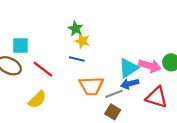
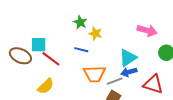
yellow star: (82, 41) -> (95, 34), moved
cyan square: (20, 45) -> (39, 45), moved
pink arrow: (150, 66) -> (147, 30), moved

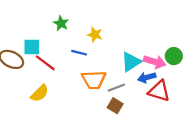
green star: (80, 22) -> (61, 23), moved
pink arrow: (147, 30) -> (155, 62), moved
blue arrow: (129, 72) -> (147, 77), moved

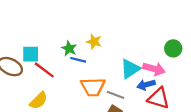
green star: (61, 23) -> (69, 48), moved
green circle: (174, 56) -> (173, 48), moved
gray line: (116, 88) -> (116, 95), turned 42

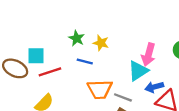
green star: (69, 48) -> (77, 38), moved
pink arrow: (154, 69) -> (148, 55), moved, turned 90
red line: (44, 70) -> (50, 72), turned -55

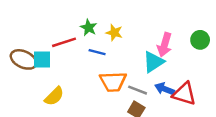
cyan square: (36, 56) -> (42, 59), moved
red line: (50, 72) -> (64, 42), moved
blue arrow: (154, 87) -> (165, 89), moved, turned 36

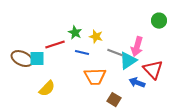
green circle: (200, 40) -> (159, 21), moved
gray line: (138, 90) -> (115, 53), moved
red triangle: (184, 94) -> (153, 70), moved, turned 30

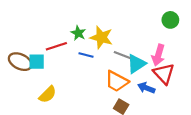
yellow star: (96, 37) -> (101, 37), size x1.5
pink arrow: (137, 47) -> (158, 55), moved
orange trapezoid: (95, 77) -> (117, 81), moved, turned 30

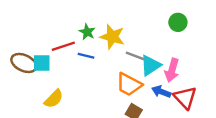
green circle: (170, 20) -> (178, 22), moved
blue line: (86, 55) -> (86, 56), moved
pink arrow: (158, 55) -> (172, 70), moved
red triangle: (164, 74) -> (185, 98), moved

